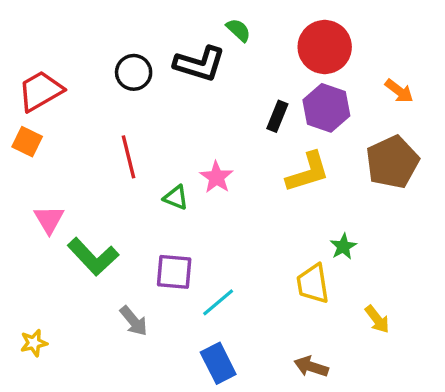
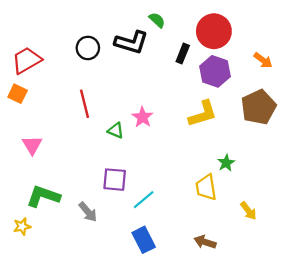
black rectangle: (277, 116) -> (183, 54), moved
green L-shape: (93, 257) -> (43, 196), moved, turned 152

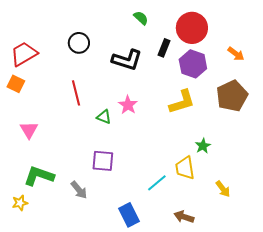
black L-shape: (131, 42) -> (127, 60), moved
cyan line: (144, 200) -> (157, 183), moved

